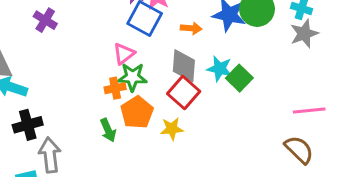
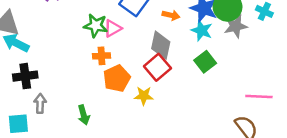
gray star: (304, 34) -> (236, 26), moved
cyan star: (220, 69) -> (202, 30), moved
green star: (132, 77) -> (96, 26), moved
green arrow: (108, 130) -> (84, 115), moved
gray arrow: (50, 155) -> (40, 103), size x0.7

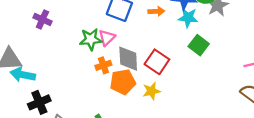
gray diamond: (161, 45) -> (128, 59), moved
orange pentagon: (117, 78) -> (123, 82), turned 30

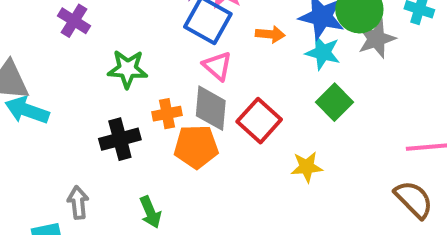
pink triangle: (107, 38) -> (217, 66), moved, turned -42
green star: (91, 39) -> (128, 69), moved
yellow star: (151, 91) -> (307, 167), moved
black cross: (39, 102) -> (120, 139), moved

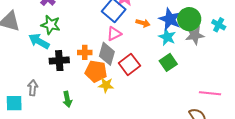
pink triangle: (217, 66) -> (114, 34), turned 42
green star: (128, 69) -> (51, 25), moved
cyan arrow: (27, 110) -> (39, 41), moved
yellow star: (307, 167) -> (106, 85), moved

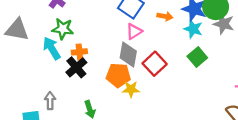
gray star: (195, 35) -> (224, 24), turned 30
cyan arrow: (39, 41) -> (52, 48), turned 35
orange cross: (85, 52) -> (79, 52), moved
black cross: (59, 61) -> (76, 67), turned -30

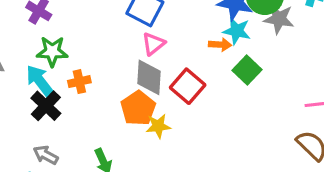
orange arrow: (165, 16) -> (220, 45), moved
black cross: (76, 67) -> (46, 106), moved
orange pentagon: (118, 75) -> (138, 108), turned -30
gray arrow: (50, 101) -> (46, 155), turned -54

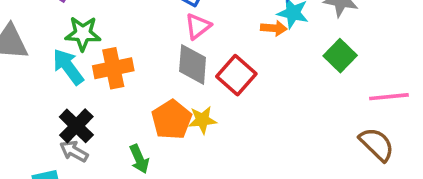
green square: (247, 70) -> (340, 56), moved
orange cross: (79, 82) -> (113, 68), size x1.5
black cross: (46, 106) -> (76, 126), moved
orange pentagon: (138, 108) -> (172, 120), moved

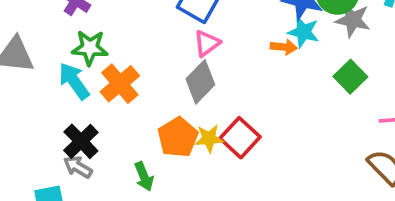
gray diamond: (193, 64) -> (200, 82), turned 39
orange cross: (113, 68) -> (120, 84), turned -30
red square: (236, 75) -> (240, 138), moved

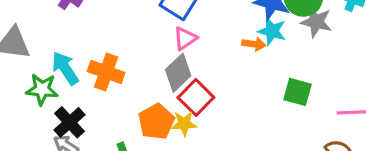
green star: (90, 48) -> (42, 89), moved
green square: (350, 77) -> (297, 92), moved, turned -32
orange cross: (120, 84) -> (106, 72), turned -32
red square: (240, 138) -> (196, 97), moved

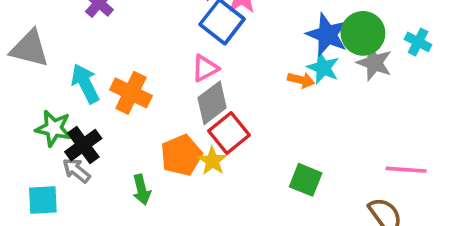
pink triangle: (185, 38) -> (205, 68), moved
green star: (42, 89) -> (54, 128), moved
green square: (297, 92) -> (306, 180), moved
yellow star: (184, 124) -> (212, 161), turned 30

